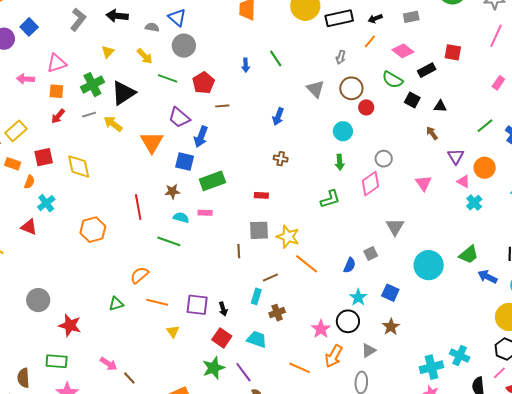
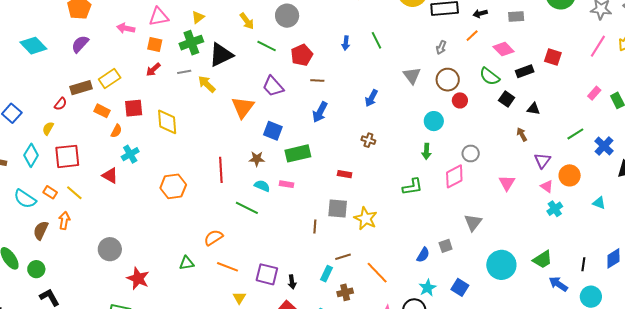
yellow triangle: (108, 52) -> (198, 17), moved
blue arrow: (201, 137) -> (320, 112), moved
orange line: (307, 264) -> (377, 273), moved

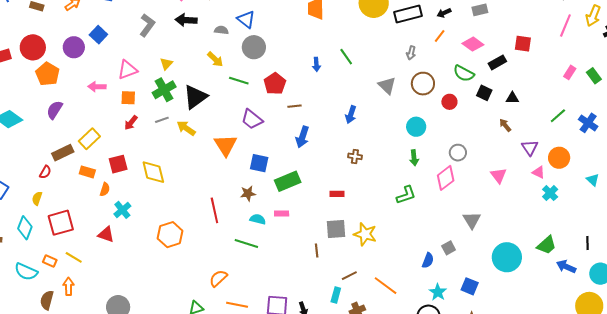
red circle: (460, 100) -> (449, 102), moved
cyan triangle: (599, 203) -> (593, 180), turned 32

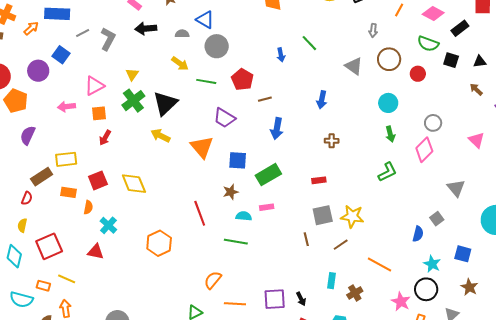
gray line: (162, 120) -> (83, 33), moved
yellow rectangle: (89, 139) -> (66, 159), turned 45
brown line: (349, 276) -> (341, 245), moved

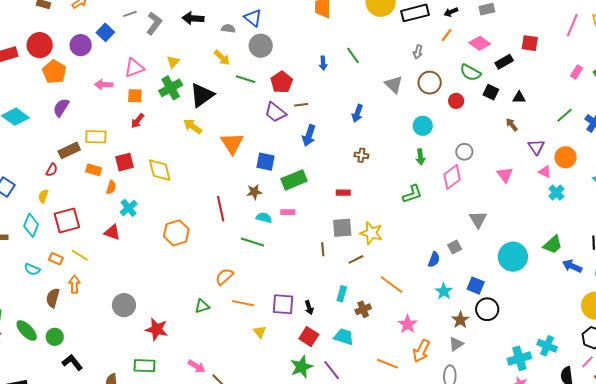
purple trapezoid: (224, 118) -> (275, 112), moved
brown star: (469, 287) -> (460, 320), moved
black circle: (426, 289) -> (487, 309), moved
cyan semicircle: (21, 300) -> (32, 269), size x0.7

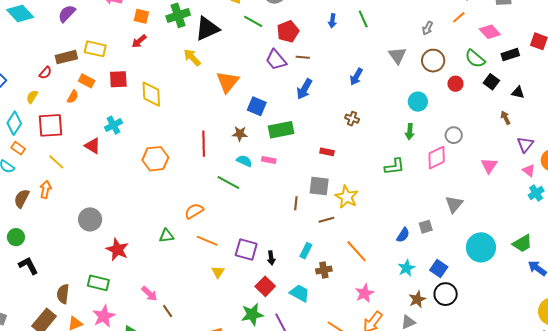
orange semicircle: (111, 187) -> (73, 97), moved
orange rectangle: (56, 259) -> (18, 148), moved

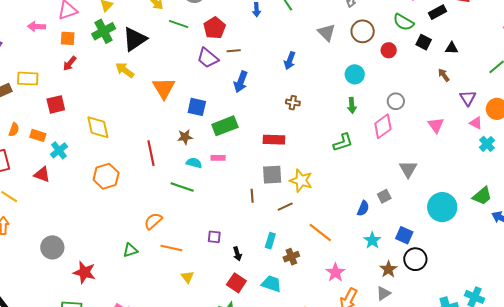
orange rectangle: (87, 81) -> (38, 135), moved
yellow diamond: (151, 94) -> (98, 127), moved
red rectangle: (327, 152) -> (274, 140), size x1.5
purple square: (246, 249) -> (214, 237), moved, size x0.6

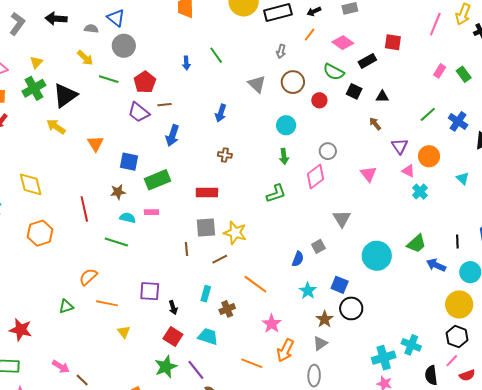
orange triangle: (164, 88) -> (96, 144), size x0.7
purple square: (214, 237) -> (150, 291), size x1.5

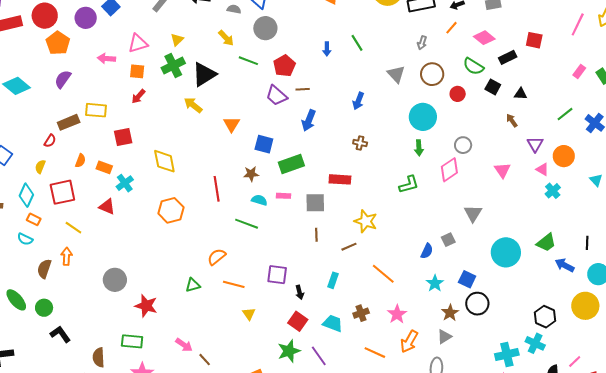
cyan circle: (286, 125) -> (423, 117), size x1.4
gray square: (206, 228) -> (315, 203), moved
brown cross: (227, 309) -> (361, 313), moved
black hexagon: (457, 337) -> (545, 317), moved

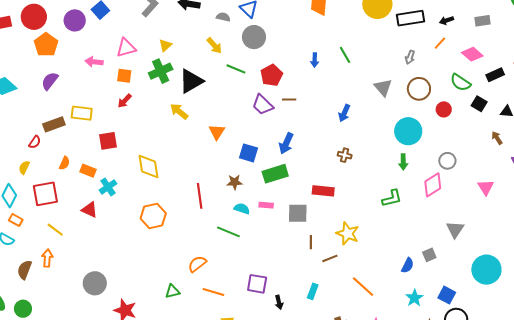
blue arrow: (309, 120) -> (286, 143), moved
brown line: (316, 235) -> (311, 242), moved

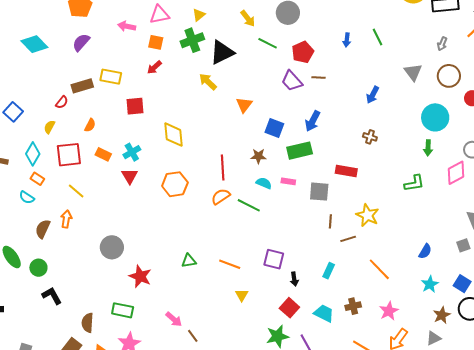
orange rectangle: (88, 171) -> (103, 154), moved
red triangle: (89, 210) -> (130, 176), moved, turned 30
gray square: (429, 255) -> (463, 245), moved
orange semicircle: (197, 264) -> (221, 196), moved

